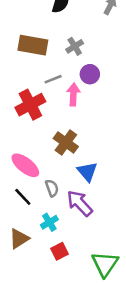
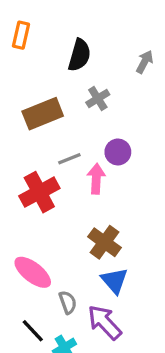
brown rectangle: (33, 45) -> (43, 114), turned -32
gray cross: (75, 46) -> (98, 99), moved
brown cross: (66, 143) -> (104, 242), moved
black line: (23, 197) -> (33, 331), moved

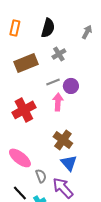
orange rectangle: (21, 35) -> (15, 28), moved
gray line: (69, 159) -> (53, 82), moved

